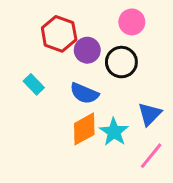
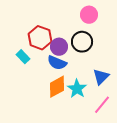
red hexagon: (59, 34) -> (40, 38), moved
purple circle: (87, 50) -> (59, 47), moved

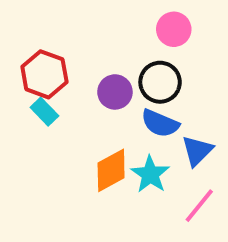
red hexagon: (40, 38) -> (44, 74), moved
blue semicircle: (57, 63) -> (160, 123), moved

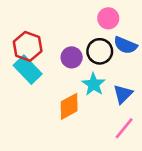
cyan rectangle: (44, 112) -> (28, 70), size x1.6
blue semicircle: (160, 123) -> (125, 45), moved
cyan star: (150, 174) -> (94, 84), moved

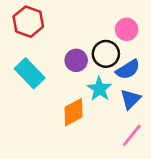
pink circle: (108, 18) -> (127, 29), moved
blue semicircle: (125, 45) -> (128, 69), moved, turned -55
red hexagon: (28, 46) -> (28, 22), moved

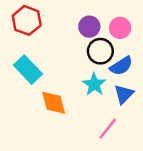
purple circle: (76, 60) -> (89, 27), moved
orange diamond: (74, 112) -> (54, 103), moved, turned -76
pink line: (132, 135) -> (108, 129), moved

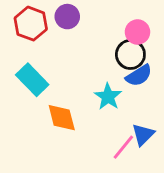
purple circle: (89, 27) -> (67, 17), moved
black circle: (100, 51) -> (130, 54), moved
blue triangle: (124, 94) -> (143, 135), moved

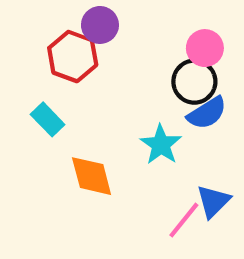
red hexagon: (31, 24) -> (73, 56), moved
cyan rectangle: (32, 80) -> (48, 119), size x0.7

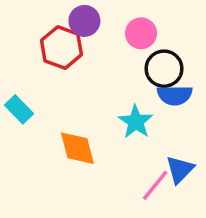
pink circle: (205, 48) -> (141, 33), moved
blue semicircle: (207, 113) -> (175, 95), turned 32
cyan rectangle: (48, 119) -> (19, 109), moved

